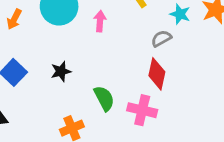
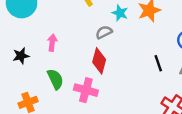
pink arrow: (100, 21) -> (52, 43), moved

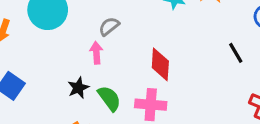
gray semicircle: (104, 32) -> (109, 26), moved
black star: (21, 56) -> (78, 88), moved

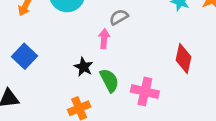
red diamond: (160, 64) -> (184, 58), moved
black star: (78, 88) -> (84, 67), turned -30

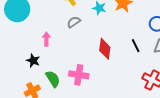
gray semicircle: (119, 17) -> (74, 22), moved
green semicircle: (109, 80) -> (53, 79), moved

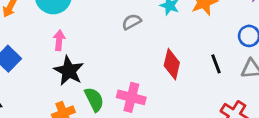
pink arrow: (46, 39) -> (59, 40), moved
black star: (33, 61) -> (69, 71), size x1.5

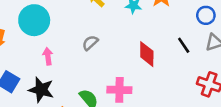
gray semicircle: (132, 22) -> (90, 43), moved
black star: (69, 71) -> (41, 90), moved

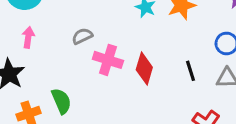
pink cross: (119, 90) -> (108, 60), moved

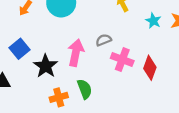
pink arrow: (28, 37) -> (76, 53), moved, size x1.6

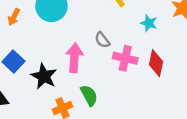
cyan star: (153, 21) -> (149, 23), moved
gray semicircle: (104, 40) -> (102, 40), turned -98

